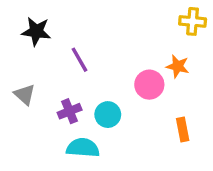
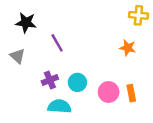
pink circle: (149, 85) -> (109, 92), moved
gray triangle: (25, 95) -> (18, 56), moved

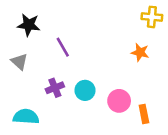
orange rectangle: (131, 93) -> (144, 114), moved
cyan semicircle: (59, 106) -> (26, 117), moved

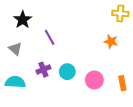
black star: (29, 25) -> (23, 20), turned 30
orange rectangle: (144, 114) -> (122, 83), moved
cyan semicircle: (26, 117) -> (15, 82), moved

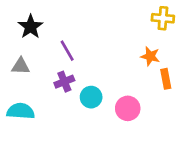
gray triangle: (15, 49) -> (21, 66), turned -40
purple cross: (43, 70) -> (64, 82), moved
orange rectangle: (122, 83) -> (166, 79), moved

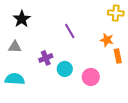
purple line: (67, 51) -> (70, 31), moved

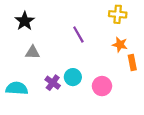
yellow cross: (116, 13) -> (118, 14), moved
gray triangle: (15, 47) -> (33, 52), moved
purple cross: (46, 58) -> (53, 83), moved, turned -32

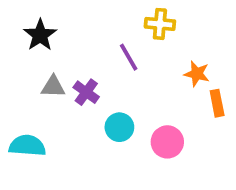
yellow cross: (118, 14) -> (160, 24), moved
purple cross: (53, 83) -> (86, 92), moved

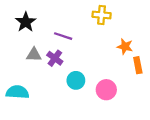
purple line: (129, 57) -> (63, 36), moved, turned -42

